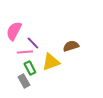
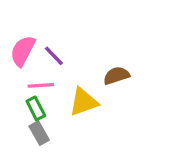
purple line: (33, 43) -> (54, 56), moved
green rectangle: (30, 68) -> (36, 108), moved

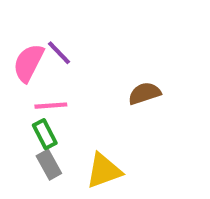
purple line: (54, 56) -> (59, 53), moved
yellow triangle: (84, 102) -> (104, 171), moved

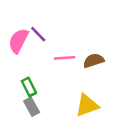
pink line: (51, 106) -> (65, 58), moved
yellow triangle: (104, 171) -> (87, 105), moved

